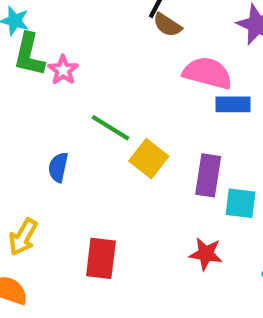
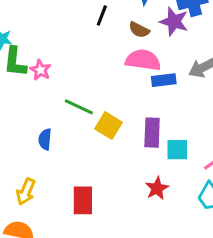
brown semicircle: (167, 25) -> (139, 30), moved
red star: (206, 254) -> (157, 188), turned -30

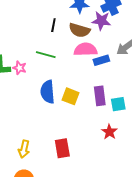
brown semicircle: (139, 30) -> (79, 30), size x1.5
green line: (79, 107) -> (46, 55), moved
blue semicircle: (45, 139) -> (48, 92), moved, size x1.6

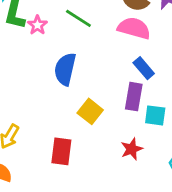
blue rectangle: (101, 60) -> (144, 68), moved, turned 49
yellow square: (70, 96) -> (90, 111), moved

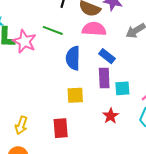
pink star: (37, 25) -> (24, 41), size x1.6
blue semicircle: (65, 69) -> (73, 58), moved
yellow square: (90, 111) -> (75, 95), turned -30

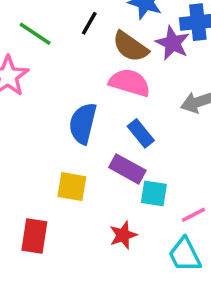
green line: (53, 30) -> (35, 34), moved
purple rectangle: (104, 78) -> (127, 169), turned -72

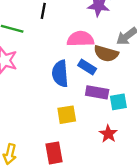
brown semicircle: (130, 47) -> (106, 54), moved
blue rectangle: (141, 133) -> (87, 67), moved

